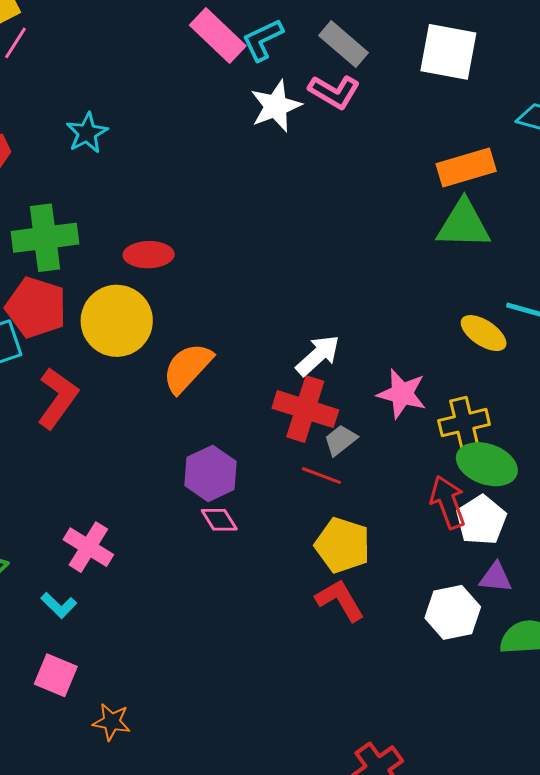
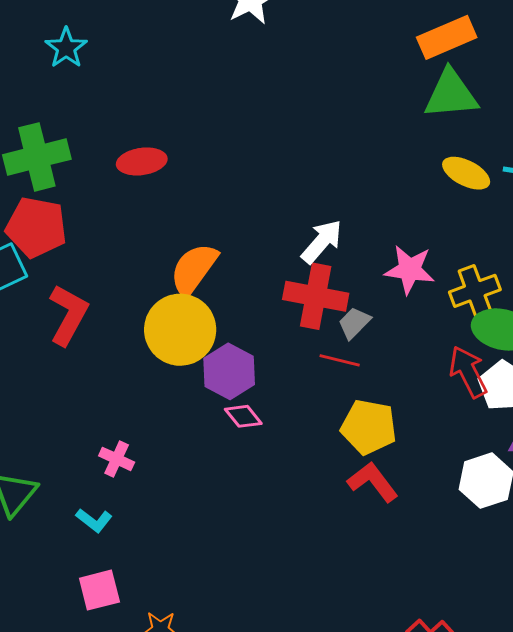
yellow circle: (117, 321) -> (180, 330), moved
yellow ellipse: (484, 333) -> (466, 173), moved
pink cross: (88, 547) -> (117, 459), size x0.7
pink square: (56, 675) -> (99, 590), turned -30

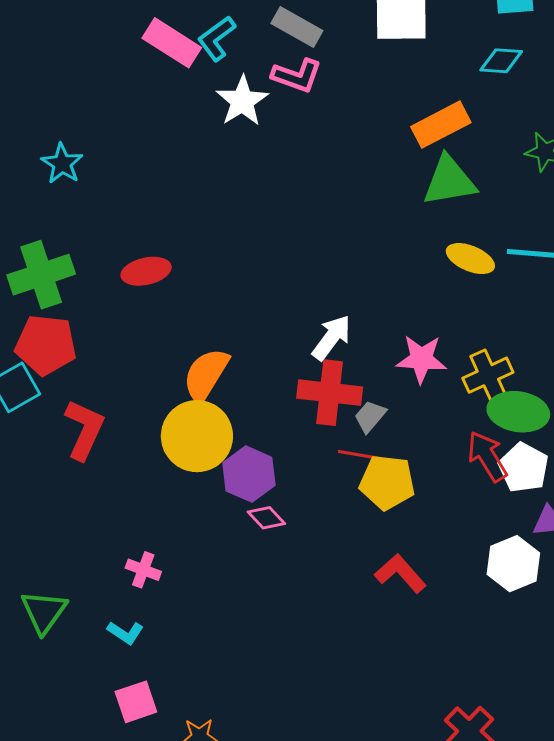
yellow pentagon: (369, 427) -> (387, 482), moved

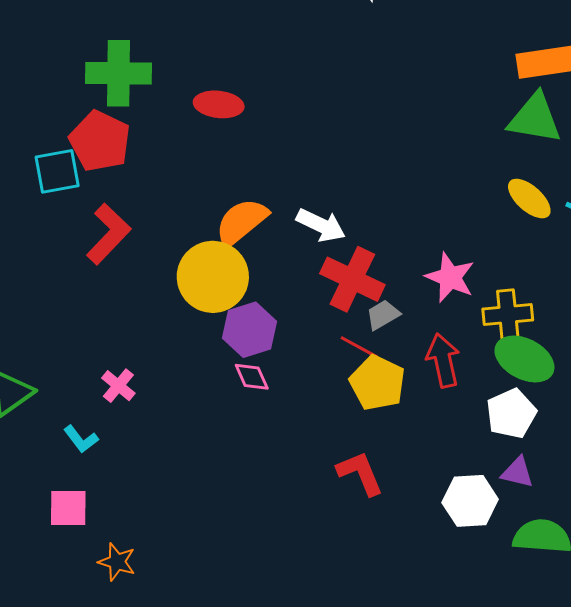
white arrow: (332, 338) -> (321, 225), moved, turned 60
red arrow: (487, 456) -> (443, 360), moved

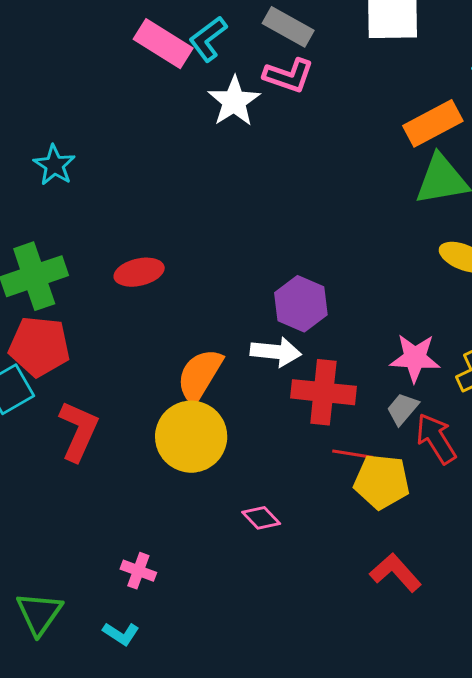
gray trapezoid: (383, 315) -> (403, 409), moved
purple hexagon: (250, 330) -> (301, 304), moved

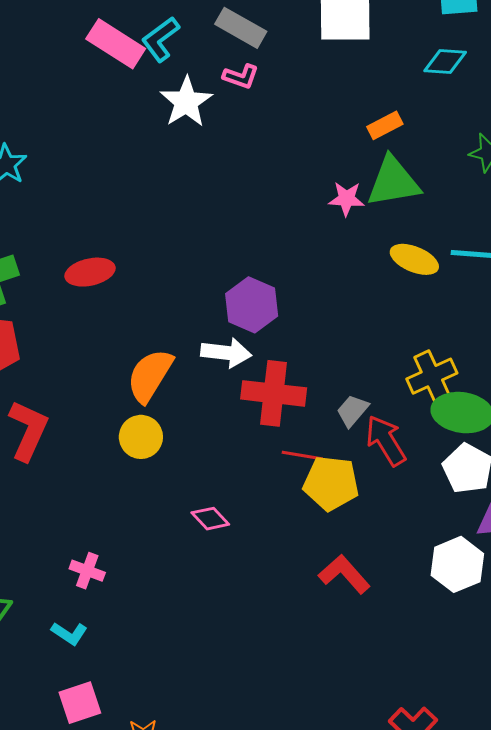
pink L-shape: (288, 76) -> (241, 76), size x0.7
orange rectangle: (433, 123) -> (385, 125), size x0.6
pink star: (415, 358) -> (346, 199), moved, size x0.7
yellow circle: (191, 437) -> (141, 437), size x0.6

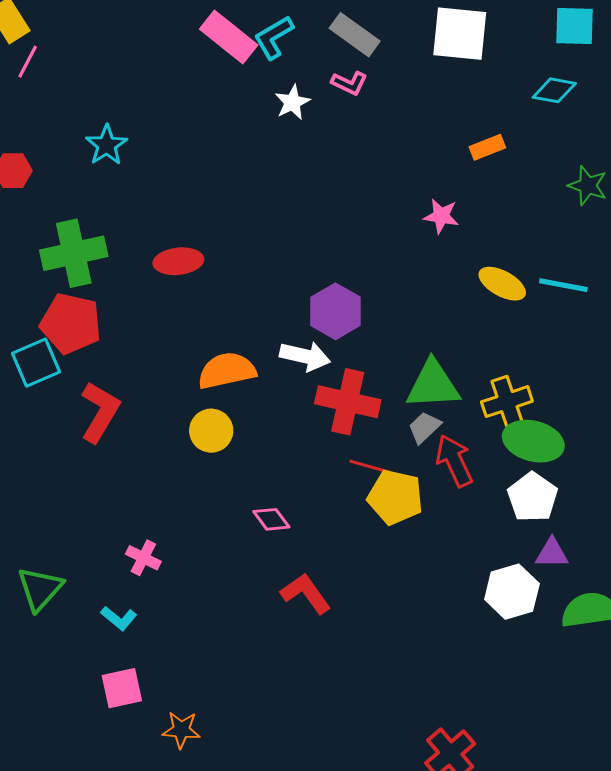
white star: (186, 102) -> (292, 102), size x0.7
green triangle: (393, 182) -> (433, 385), moved
orange semicircle: (150, 376) -> (227, 371), turned 40
red L-shape: (344, 574) -> (306, 593), moved

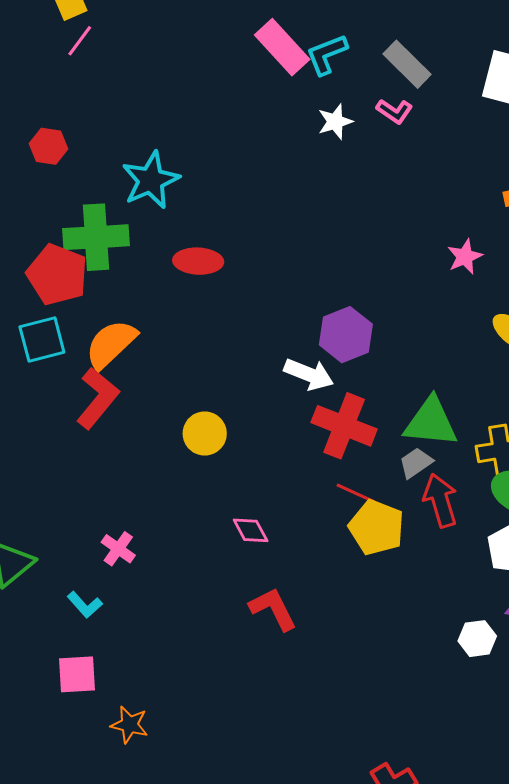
cyan star: (107, 145) -> (151, 180), moved, size x1.4
pink star: (441, 216) -> (465, 257), turned 30
red pentagon: (71, 324) -> (57, 275), moved
orange semicircle: (227, 371) -> (111, 344), moved, turned -40
white hexagon: (512, 592) -> (477, 639), size x0.7

